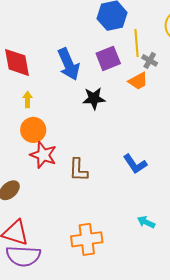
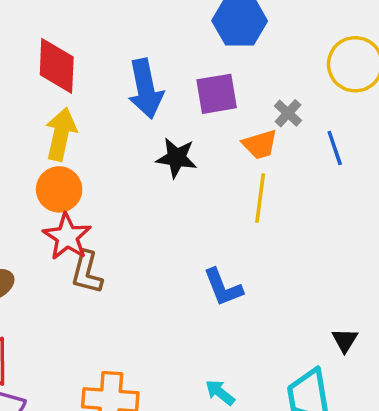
yellow line: (137, 43) -> (260, 198), moved
yellow arrow: (28, 99) -> (61, 134), size x1.8
brown L-shape: (78, 170) -> (87, 272), moved

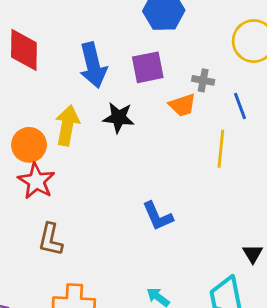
gray cross: (288, 113) -> (203, 80), turned -30
yellow arrow: (61, 134) -> (67, 125), moved
yellow line: (260, 198) -> (221, 149), moved
brown L-shape: (87, 272) -> (50, 240), moved

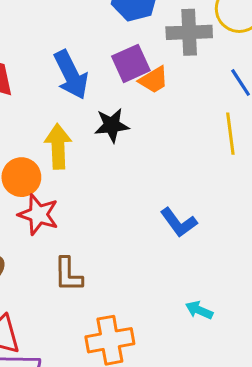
gray cross: (203, 80) -> (189, 32), moved, size x1.8
orange trapezoid: (182, 105) -> (154, 80), moved

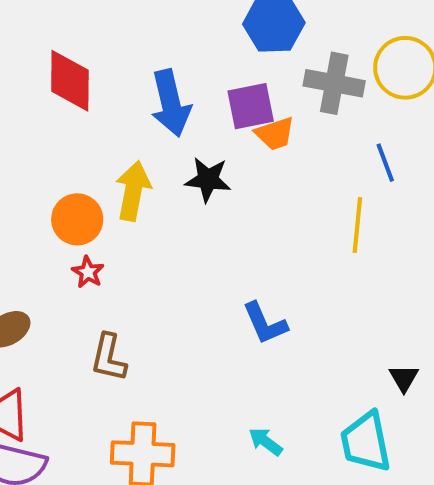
red star: (38, 214) -> (88, 272), size x0.6

